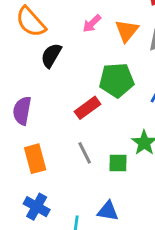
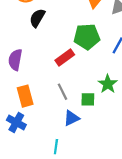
blue cross: (37, 207) -> (16, 122), moved
blue triangle: (108, 211) -> (71, 118), moved, turned -35

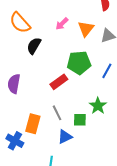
orange rectangle: (25, 96) -> (33, 124), moved, turned 30

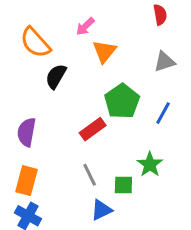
pink arrow: (62, 24) -> (85, 26), moved
orange triangle: (86, 29) -> (104, 51), moved
green pentagon: (79, 63) -> (122, 101), turned -30
orange rectangle: (33, 124) -> (27, 181), moved

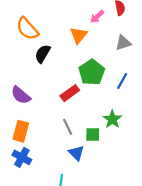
pink arrow: (85, 26) -> (97, 17), moved
purple semicircle: (27, 132) -> (21, 95), turned -60
blue triangle: (101, 210) -> (76, 153), turned -49

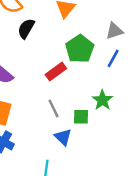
gray triangle: (123, 43) -> (114, 31), moved

